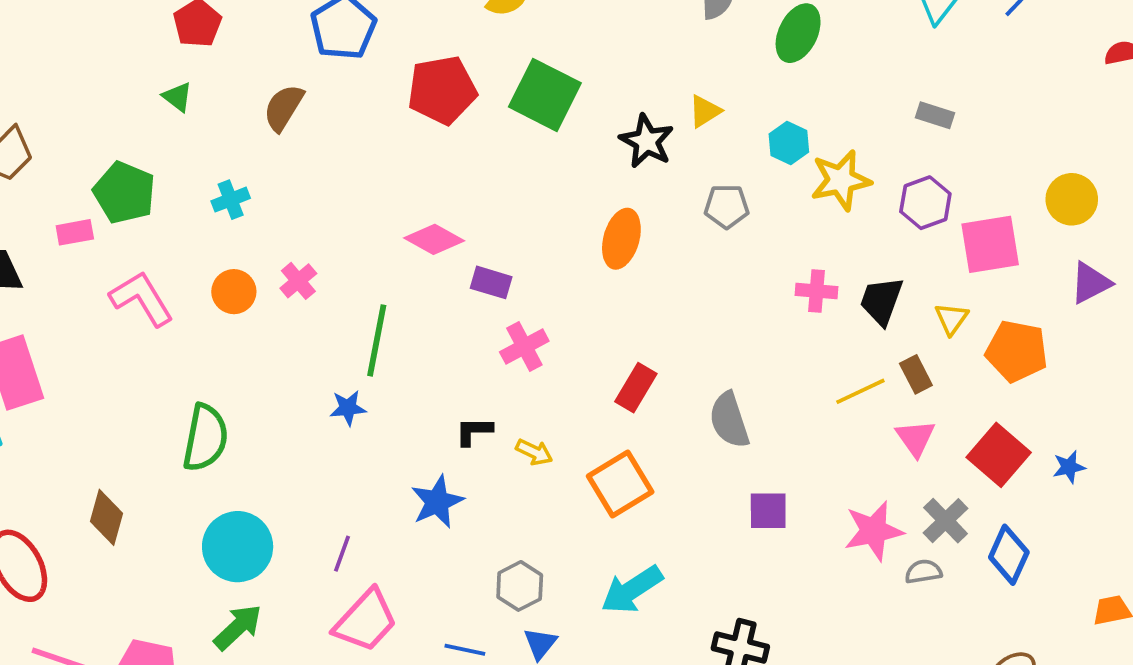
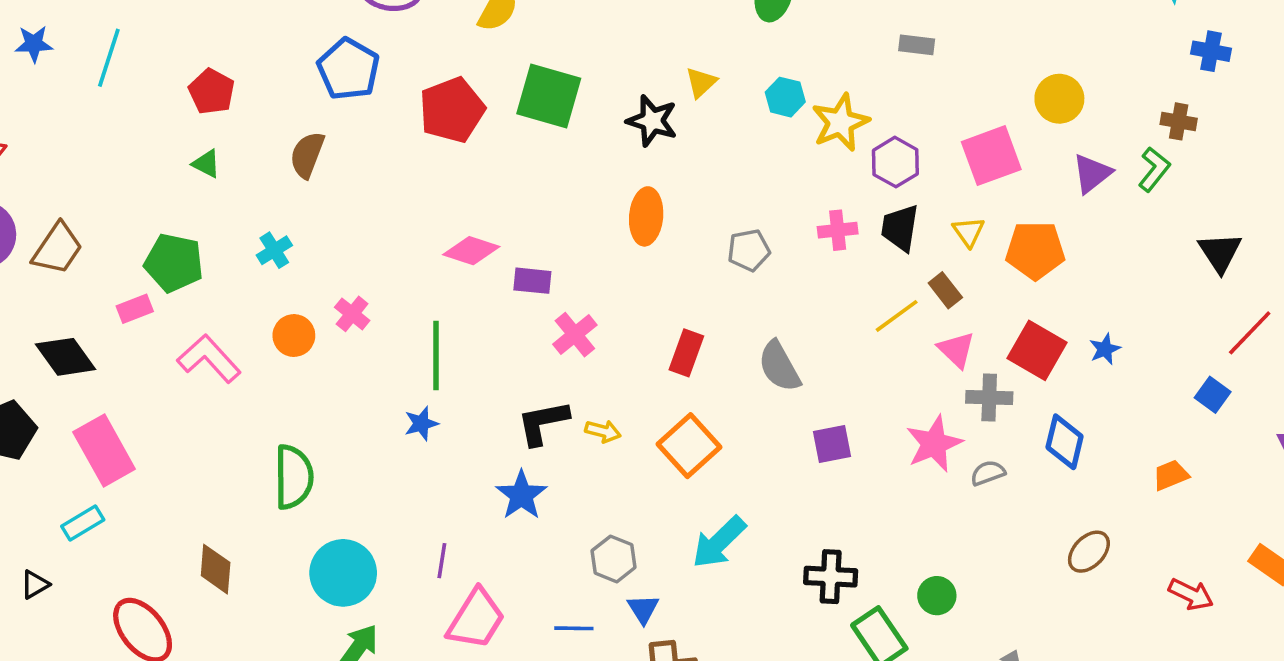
purple hexagon: (925, 203) -> (895, 162), moved
gray pentagon: (727, 206) -> (749, 250), moved
black L-shape: (474, 431) -> (543, 423), size x1.5
gray cross: (946, 521) -> (989, 398), moved, turned -33

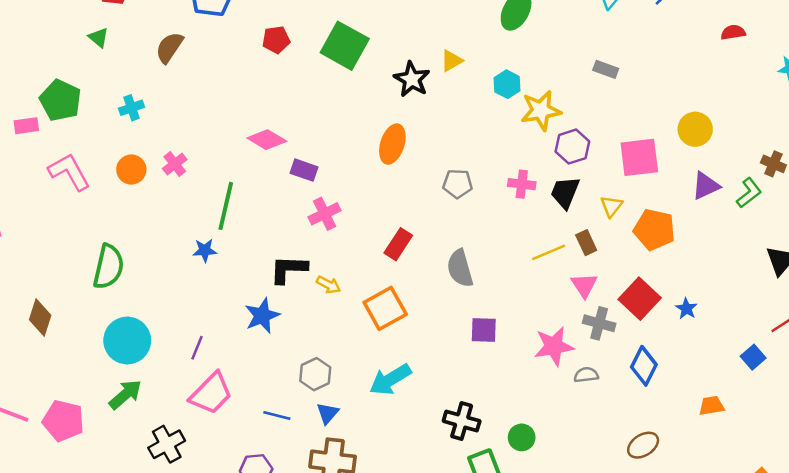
red pentagon: (452, 110) -> (276, 40), size x0.6
blue star: (1105, 349) -> (686, 309), turned -30
green circle: (937, 596) -> (522, 437), moved

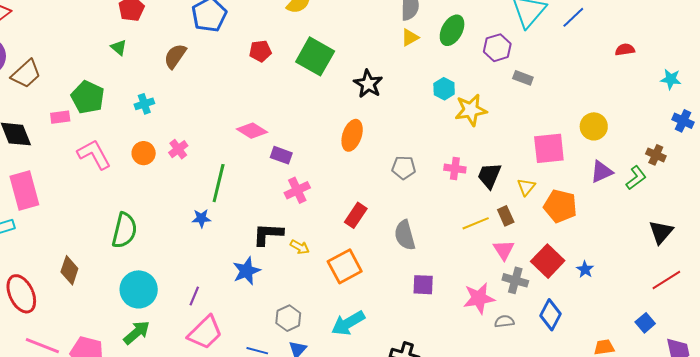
yellow triangle: (452, 61) -> (410, 37), moved
purple hexagon: (572, 147) -> (497, 48), moved
blue square: (753, 357) -> (645, 323), moved

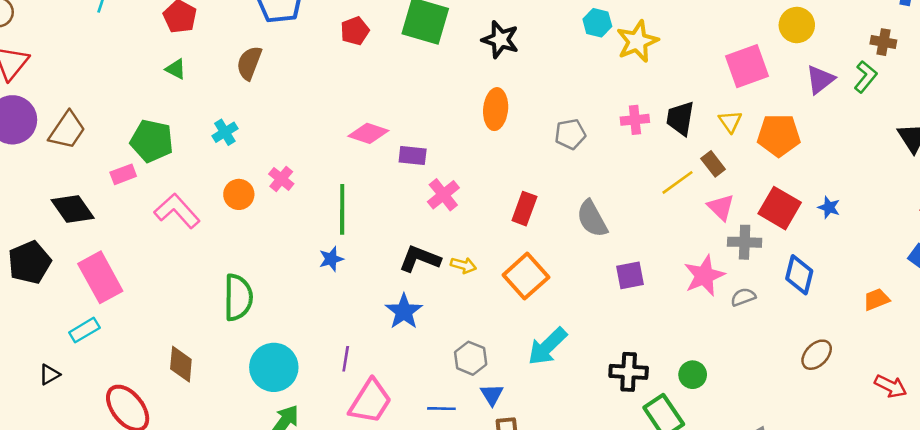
black L-shape: (268, 234) -> (420, 259), turned 32

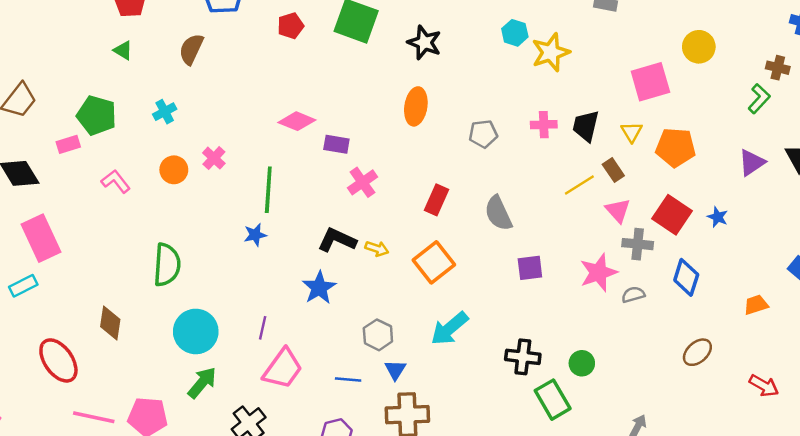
purple triangle: (820, 80) -> (752, 162), moved
pink L-shape: (177, 211) -> (116, 181), size x0.7

